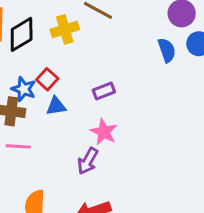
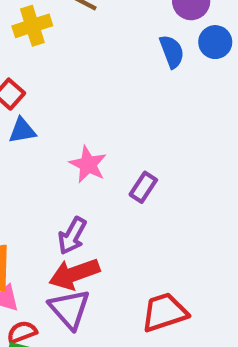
purple rectangle: (104, 91) -> (143, 187), moved, turned -35
purple arrow: (88, 161) -> (72, 236), moved

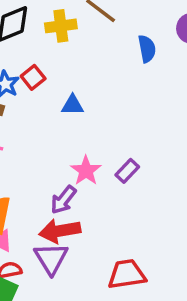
blue semicircle: (172, 52) -> (147, 49), moved
blue triangle: (22, 130) -> (73, 105), moved
pink star: (88, 164) -> (86, 171), moved

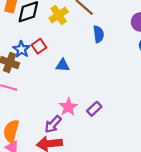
yellow cross: (61, 26) -> (59, 15), turned -30
blue semicircle: (147, 49) -> (98, 34), moved

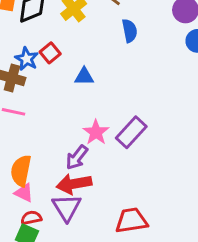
purple rectangle: (94, 109) -> (131, 132), size x1.5

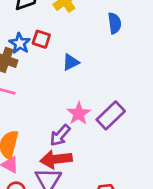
red square: (50, 53) -> (41, 39), turned -36
blue triangle: (84, 76) -> (71, 62), turned -30

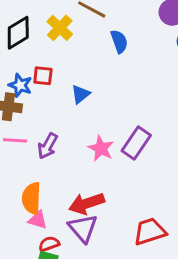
purple arrow: (60, 135) -> (48, 146), moved

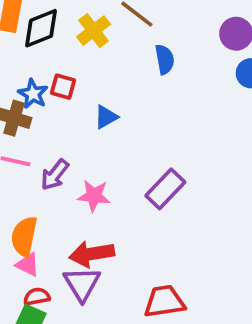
pink star: (101, 148) -> (94, 196), moved, turned -30

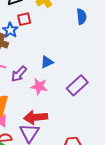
red square: (63, 87) -> (24, 19), moved, turned -32
blue triangle: (106, 117) -> (47, 62), moved

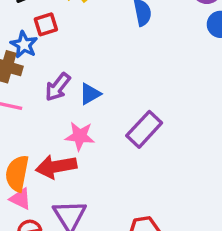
purple arrow: (19, 74) -> (58, 87), moved
red arrow: (36, 117) -> (56, 167), moved

